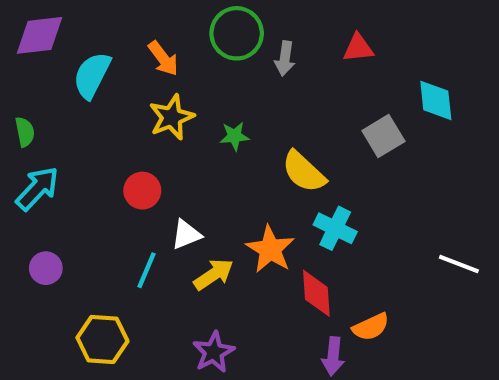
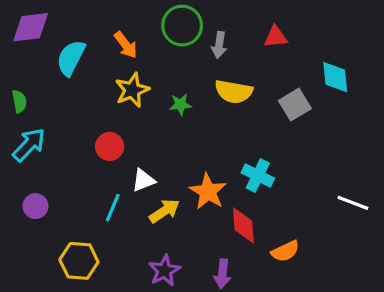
yellow semicircle: (304, 172) -> (234, 92), moved, turned -33
purple arrow: (333, 356) -> (222, 274), moved

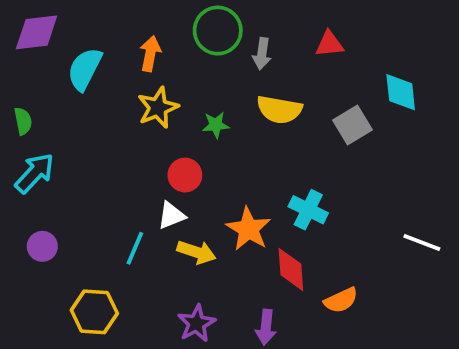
orange arrow: (126, 45) -> (150, 54), turned -132
red circle: (110, 146) -> (185, 175), moved
yellow arrow: (164, 211) -> (196, 252), turned 52

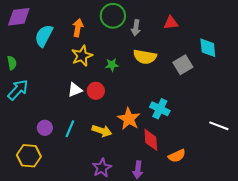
white triangle: (171, 216) -> (75, 90), moved
purple circle: (42, 246) -> (45, 128), moved
yellow hexagon: (94, 312) -> (29, 156), moved

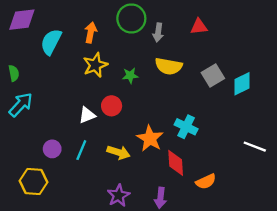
cyan diamond: (208, 48) -> (242, 84), moved, turned 70
white triangle: (75, 90) -> (87, 115), moved

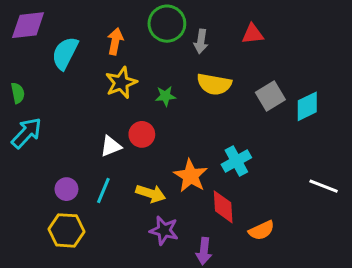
cyan cross: (186, 127) -> (236, 161), turned 35
yellow hexagon: (34, 182) -> (66, 230), moved
purple star: (119, 195) -> (164, 230), moved, turned -30

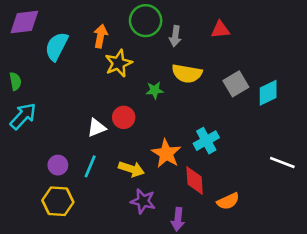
yellow star: (121, 83) -> (118, 63), moved
green star: (165, 96) -> (155, 90), moved

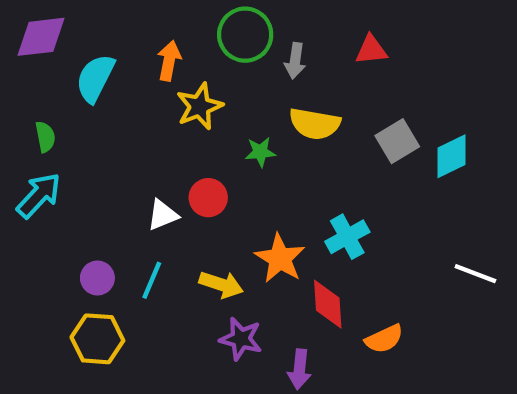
green semicircle: (15, 81) -> (45, 137), moved

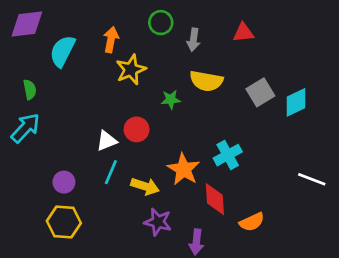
green circle: (245, 35) -> (161, 23), size x0.7
cyan line: (152, 280) -> (111, 172), moved

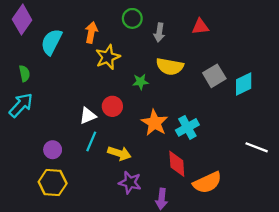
purple diamond: (27, 24) -> (22, 20), turned -48
orange star: (184, 169) -> (155, 123), moved
orange semicircle: (252, 222) -> (207, 183), size x1.4

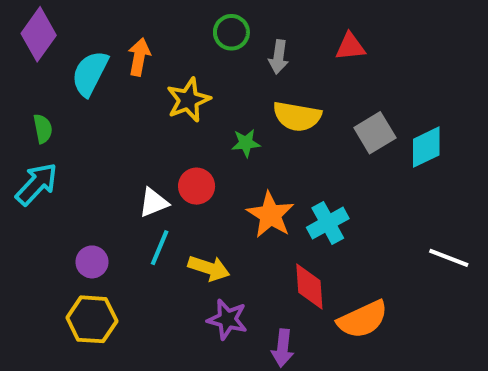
orange arrow: (91, 32) -> (139, 57), moved

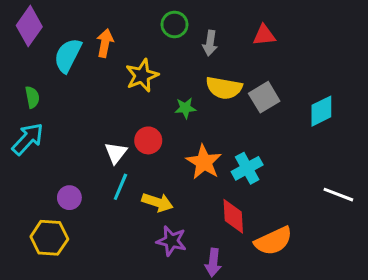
gray square: (375, 133) -> (264, 97), moved
white triangle: (153, 202) -> (116, 153), turned -30
yellow hexagon: (92, 319) -> (49, 238), moved

